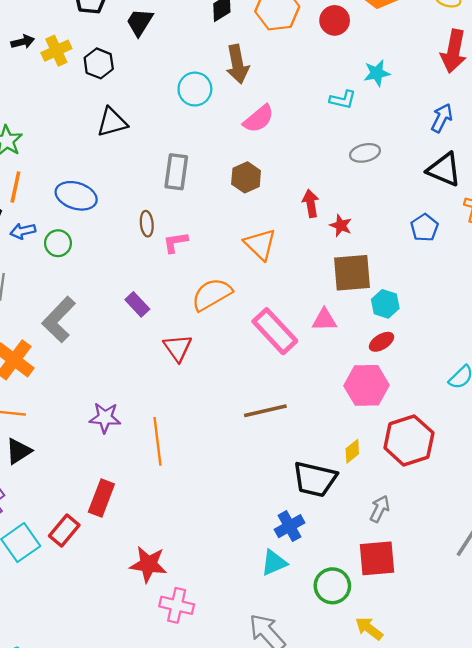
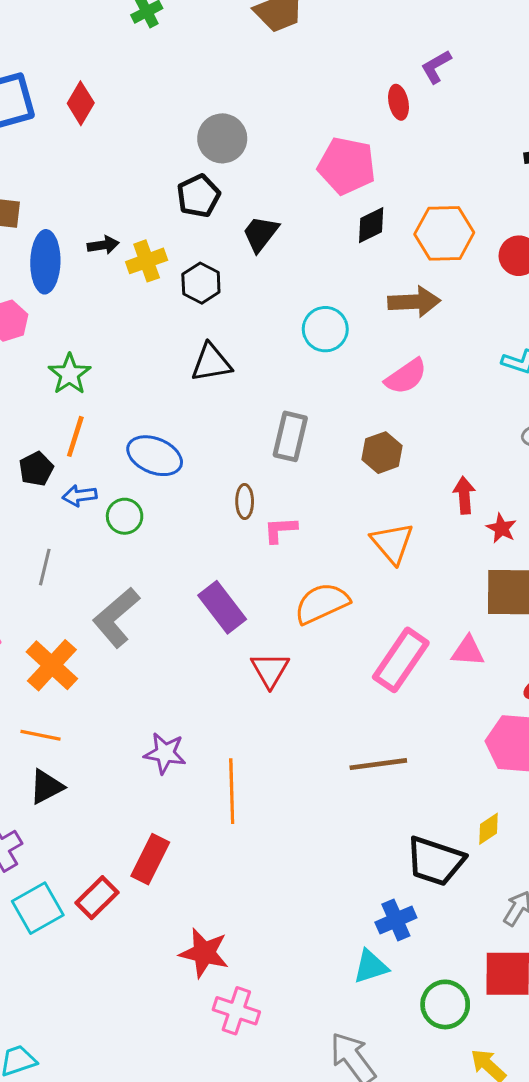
brown arrow: (237, 64) -> (414, 302), moved, turned -87
purple rectangle: (137, 304) -> (222, 607), size x1.5
pink rectangle: (275, 331) -> (401, 660), turned 72

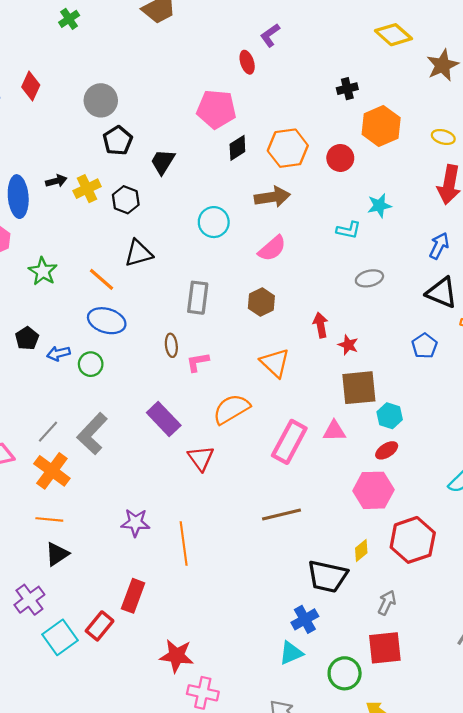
gray circle: (222, 138) -> (101, 100), moved
orange line: (75, 436) -> (101, 279), moved, turned -60
gray line: (45, 567) -> (48, 432), moved, turned 35

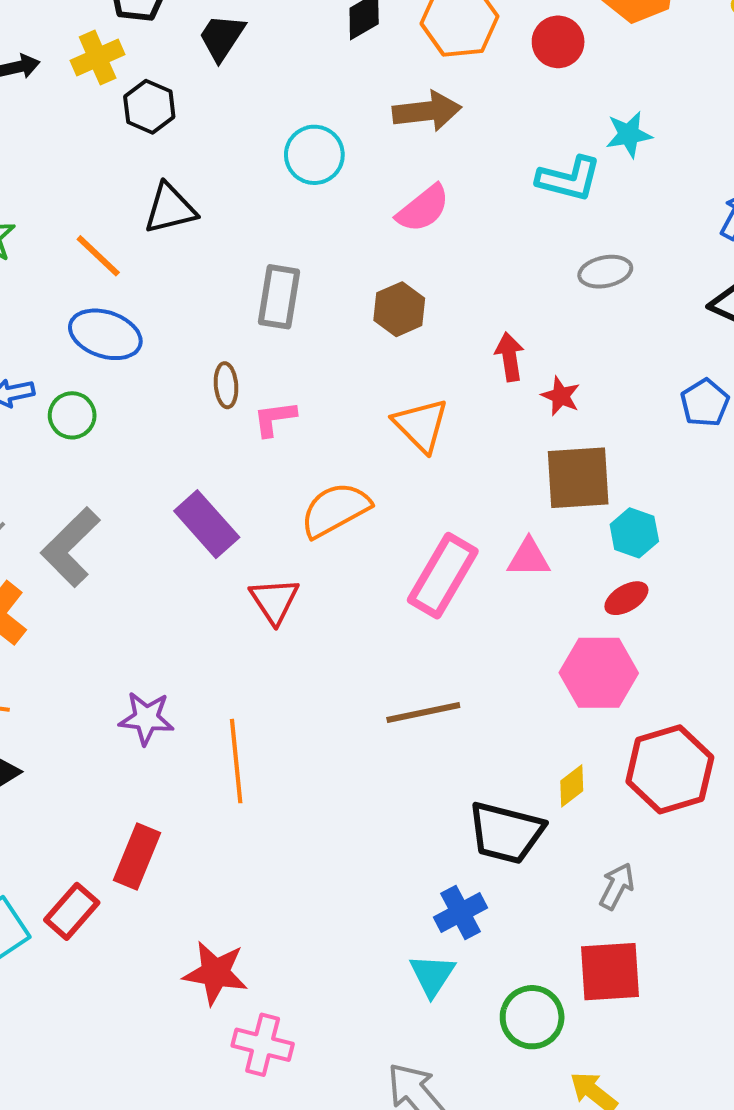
yellow cross: (87, 189) -> (98, 58), moved
cyan L-shape: (349, 230) -> (569, 179), size x1.4
cyan triangle: (291, 653) -> (432, 975), turned -35

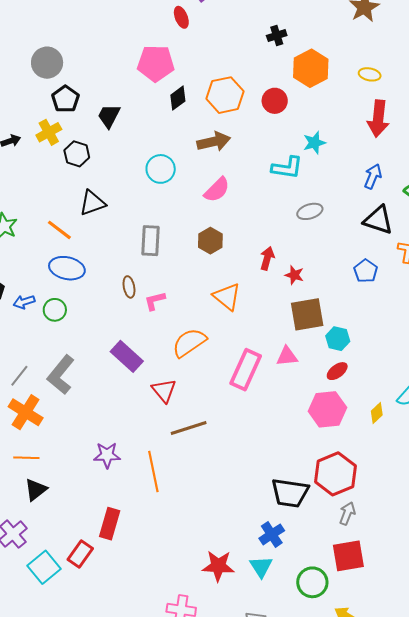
red arrow: (510, 357) -> (267, 258), turned 30
brown line: (423, 713) -> (189, 428), moved
red hexagon: (670, 769) -> (335, 474), moved
yellow diamond: (572, 786) -> (377, 413), moved
red star: (215, 973) -> (218, 566), moved

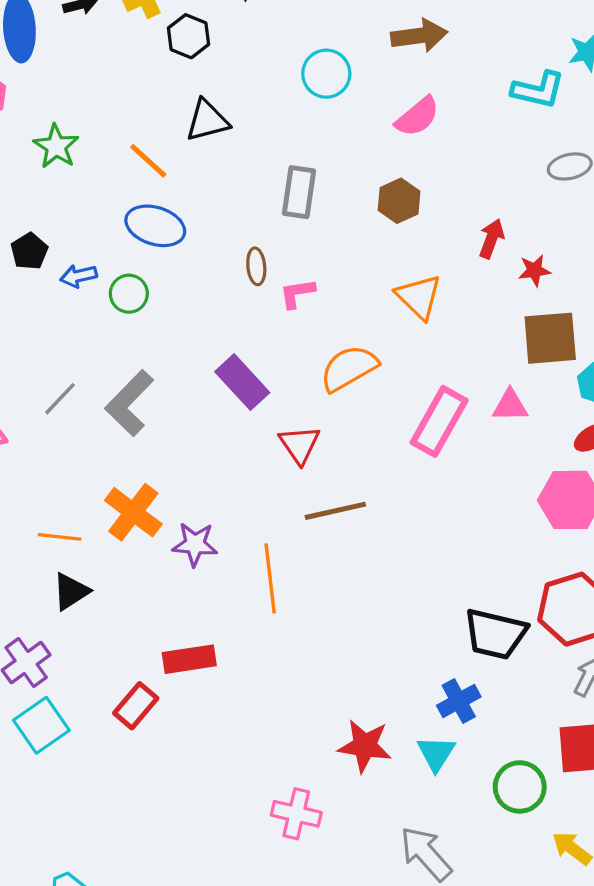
red star: (294, 275) -> (534, 270), turned -30
orange cross: (26, 412) -> (133, 512), moved
red rectangle: (110, 524) -> (189, 659), turned 60
cyan square: (44, 567) -> (41, 725), moved

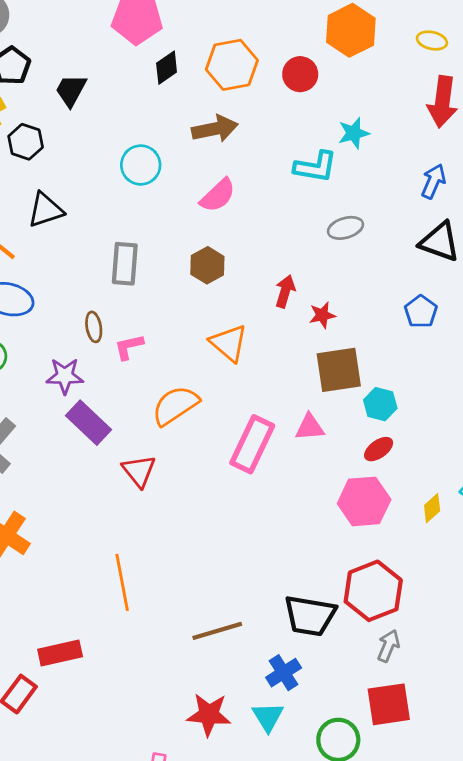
brown line: (335, 511) -> (217, 631), moved
purple star: (195, 544) -> (65, 376), moved

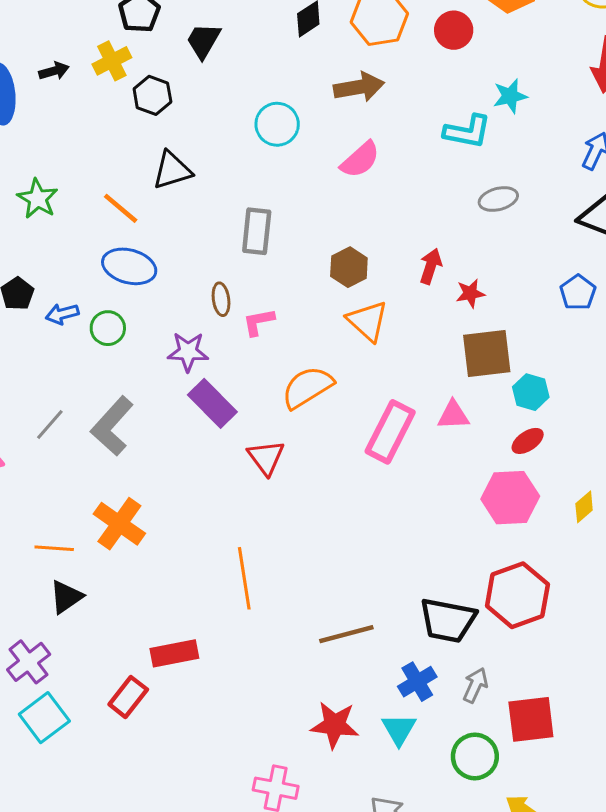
brown hexagon: (207, 265) -> (349, 267), moved
gray arrow: (388, 646) -> (475, 685), moved

